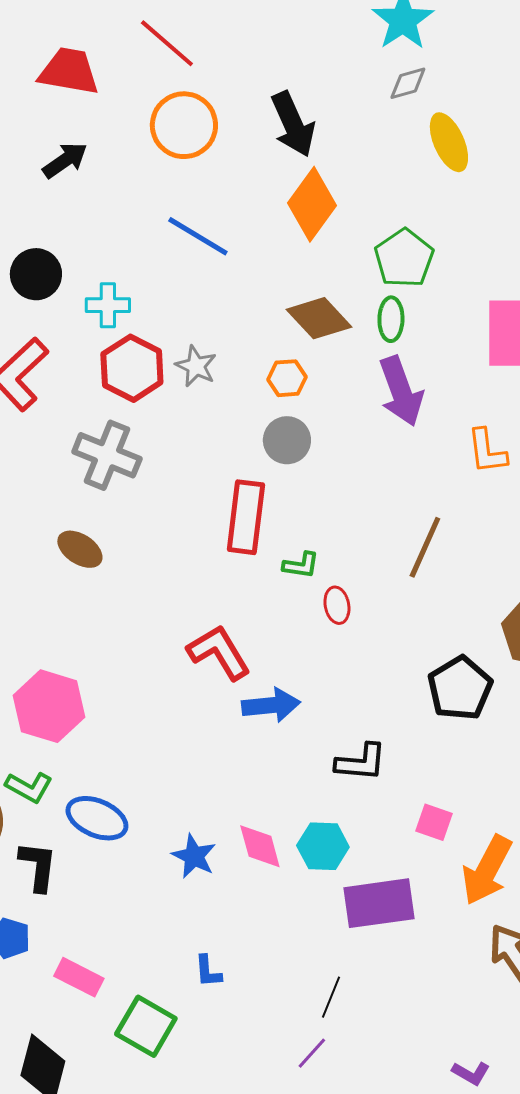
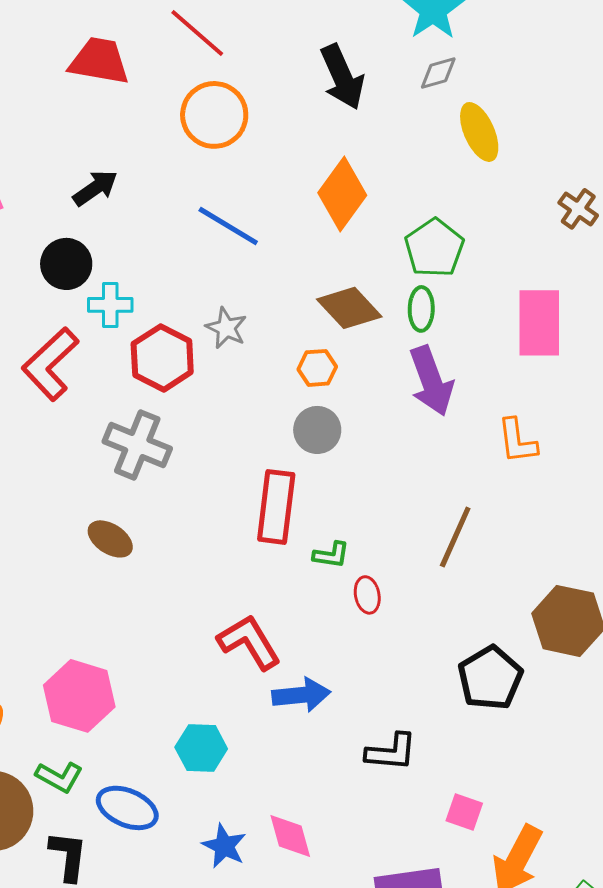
black arrow: (293, 124) -> (342, 77), moved
black arrow: (65, 160) -> (95, 188), moved
cyan cross: (108, 305) -> (110, 305), moved
gray star: (196, 366) -> (226, 328), moved
cyan hexagon: (323, 846) -> (201, 748), moved

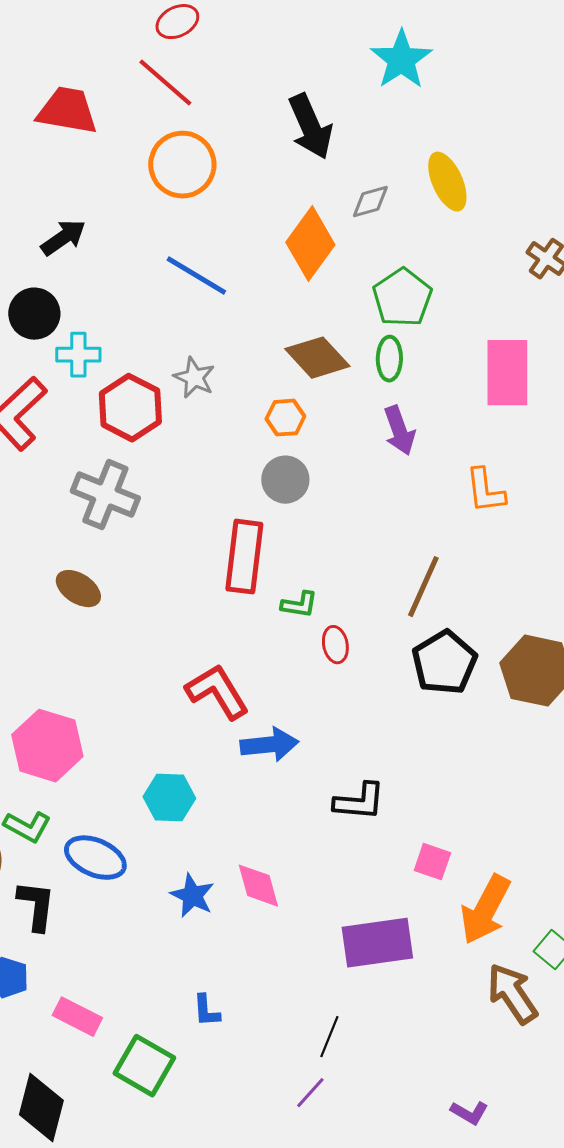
gray diamond: (438, 73) -> (370, 202), moved
purple arrow: (431, 381) -> (399, 431), size x0.7
black pentagon: (490, 678) -> (444, 663), moved

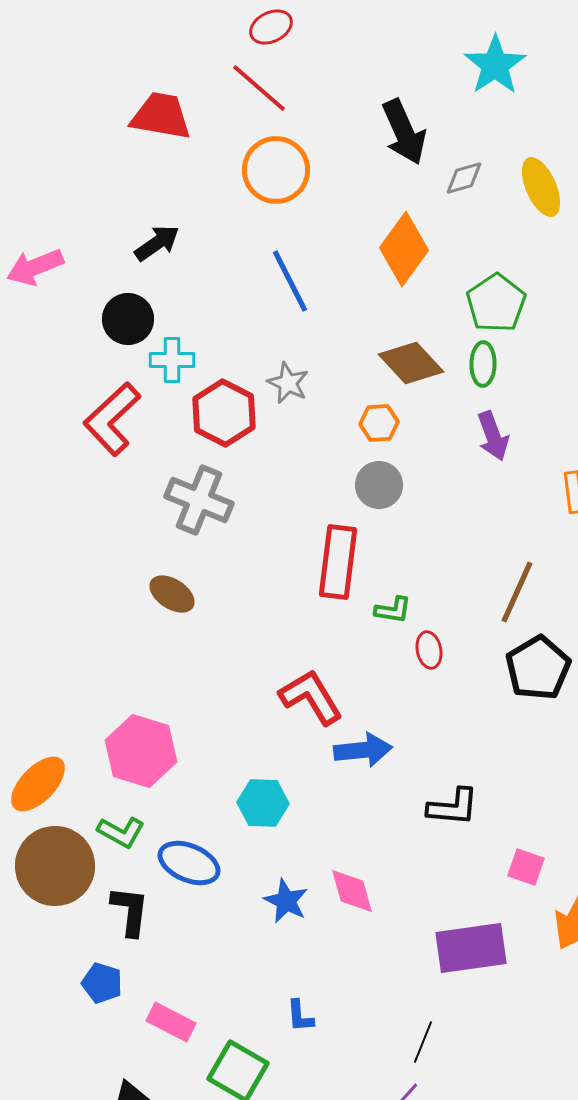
gray diamond: (370, 202) -> (464, 178), moved
blue line: (196, 276) -> (290, 281), turned 32

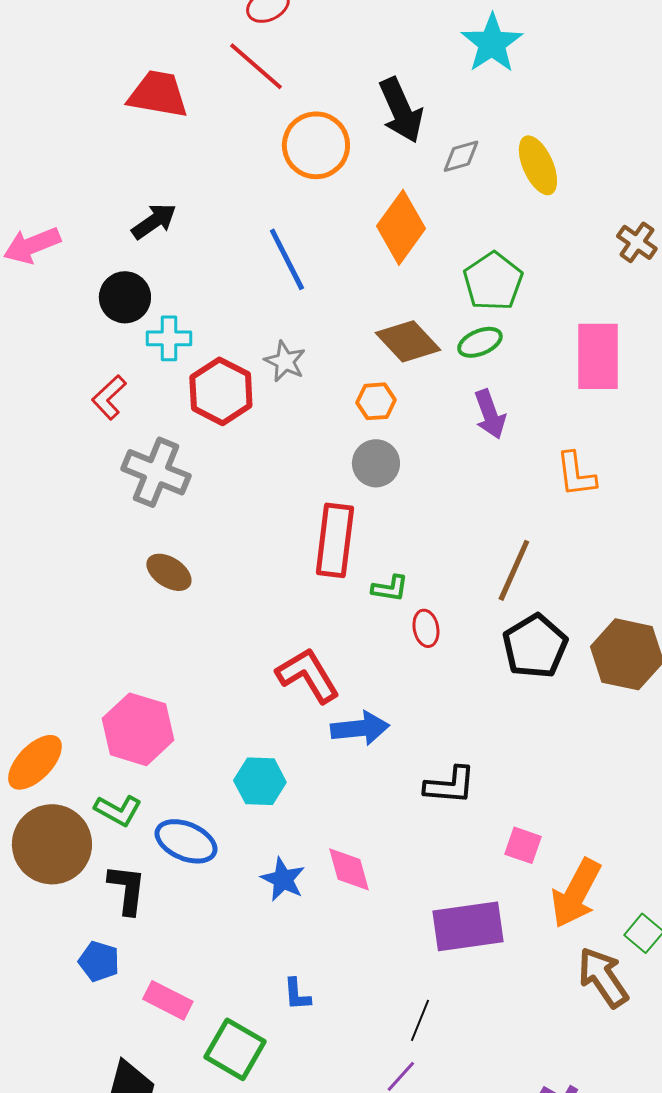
orange circle: (276, 170) -> (316, 145), moved
green ellipse: (483, 364) -> (480, 342), turned 66
red L-shape: (112, 419) -> (109, 397), size x0.6
gray cross: (199, 500) -> (156, 472), moved

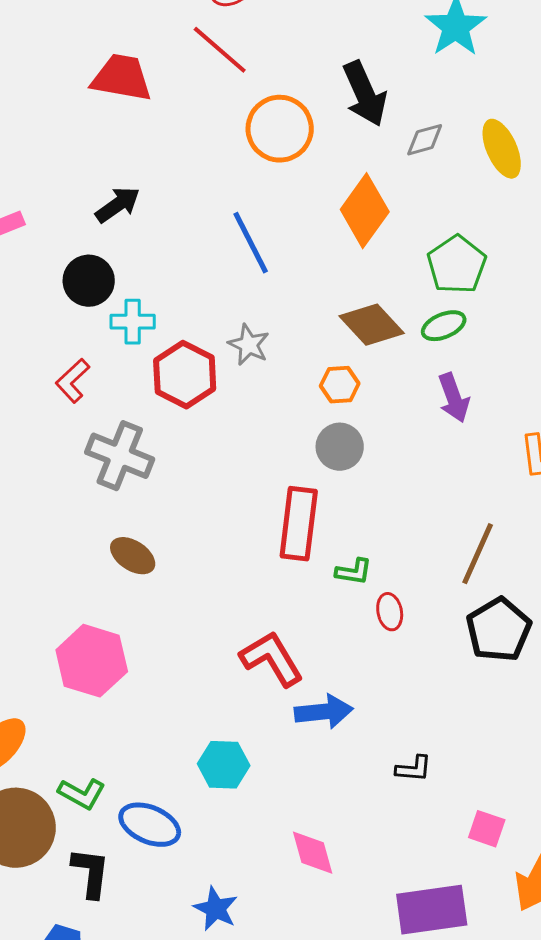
pink hexagon: (138, 729) -> (92, 661), moved
black L-shape: (450, 785) -> (414, 769), size x0.7
blue star: (283, 879) -> (216, 909), moved

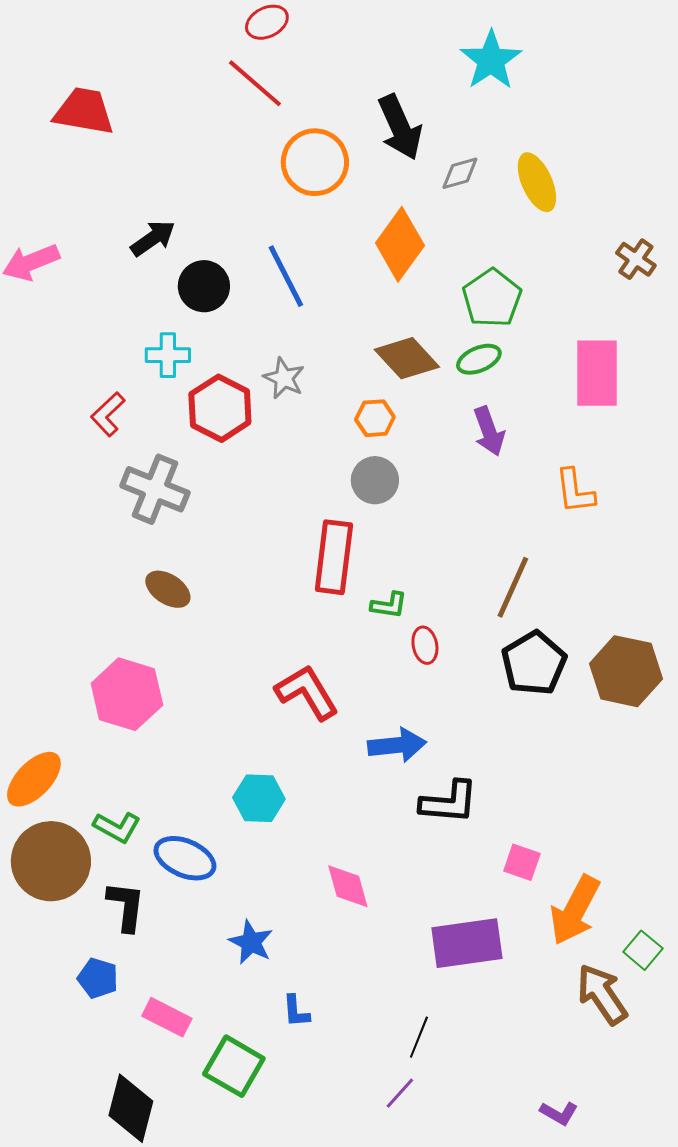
red trapezoid: (122, 78) -> (84, 111), moved
black circle: (89, 281) -> (204, 286), moved
blue arrow: (324, 712) -> (397, 745), moved
black L-shape: (414, 769) -> (449, 802), size x1.6

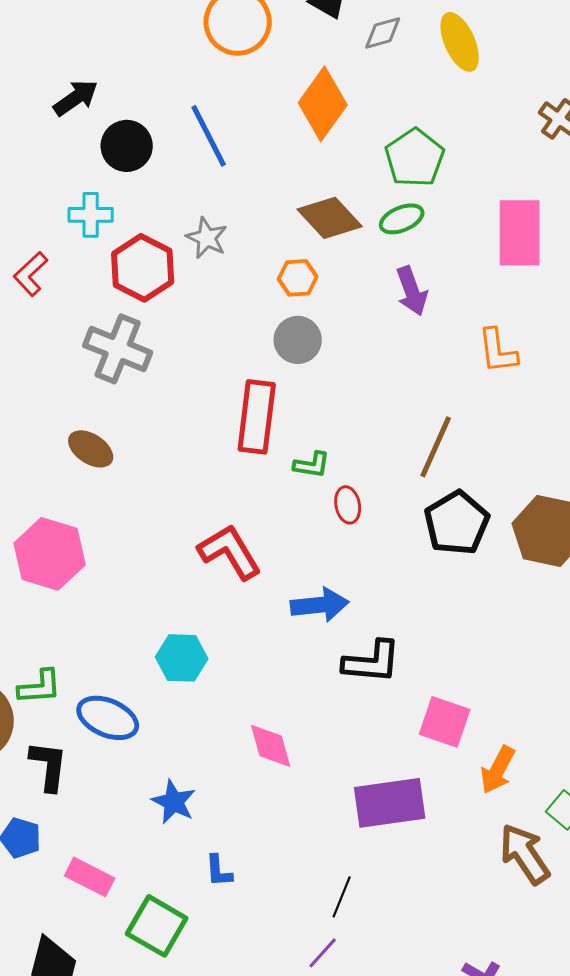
gray cross: (155, 489) -> (118, 349), moved
green L-shape: (117, 827) -> (40, 687), turned -33
pink square: (522, 862) -> (445, 722), size x1.4
orange arrow: (575, 910) -> (498, 770), size x0.7

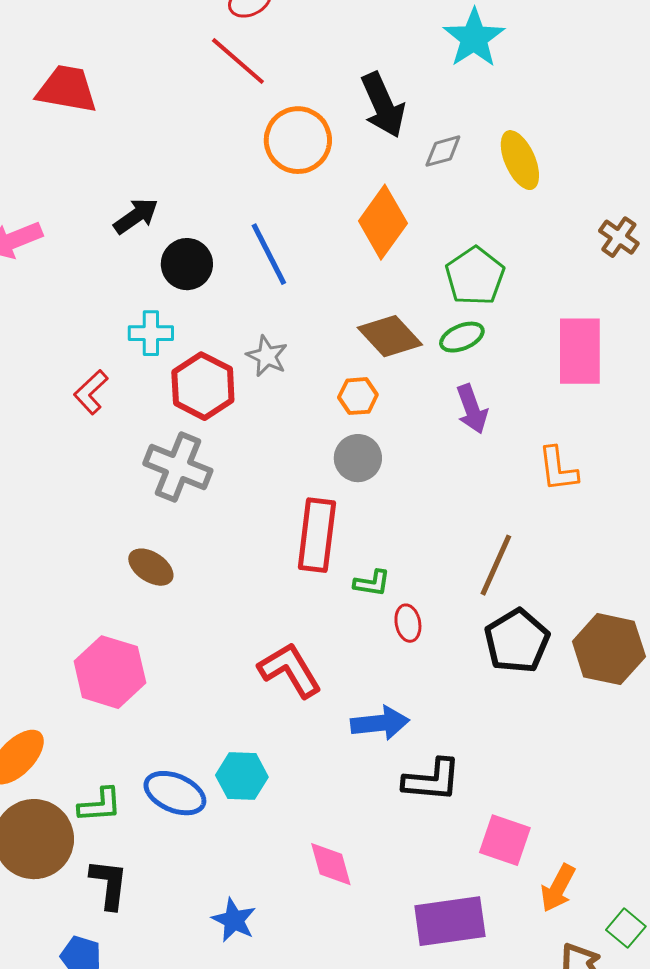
blue ellipse: (108, 718) -> (175, 793), moved

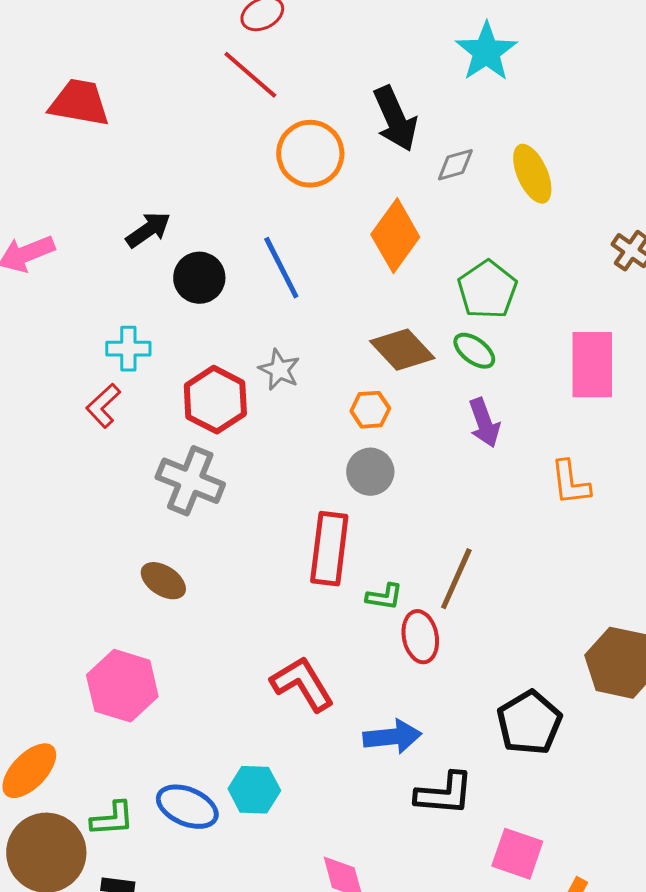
cyan cross: (151, 333) -> (128, 349), moved
green ellipse: (462, 337) -> (474, 351), turned 60
brown line: (496, 565) -> (456, 579), moved
red ellipse: (408, 623) -> (420, 637), size x1.4
black pentagon: (517, 641) -> (529, 723), moved

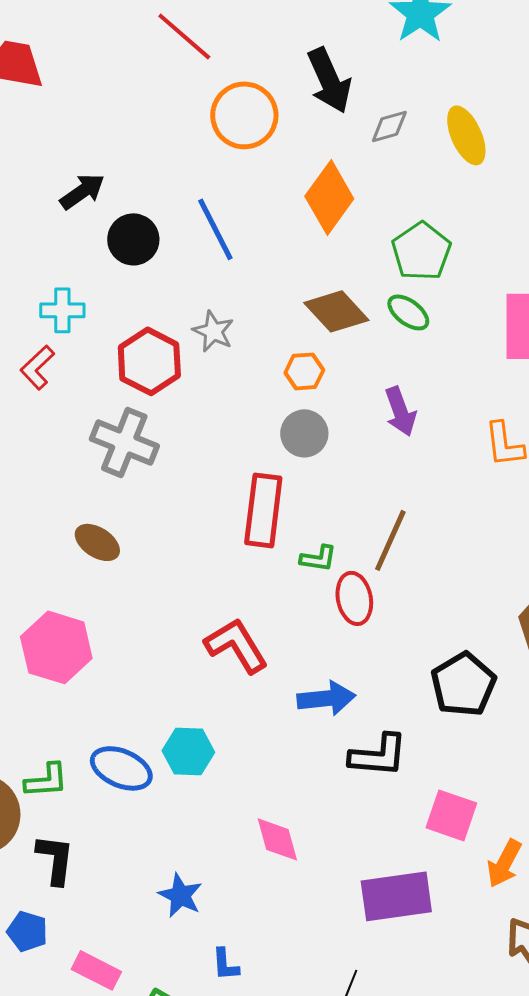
purple arrow: (484, 423) -> (400, 411), moved

